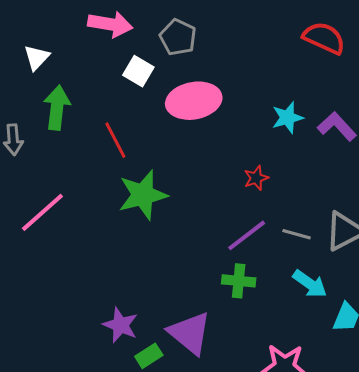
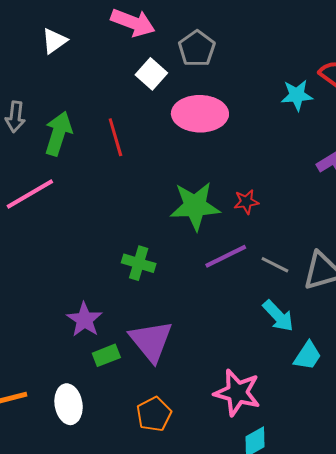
green arrow: (57, 108) -> (58, 134), moved
cyan star: (288, 118) -> (297, 95), moved
green star: (143, 195) -> (195, 206), moved
green cross: (239, 281) -> (139, 263), moved

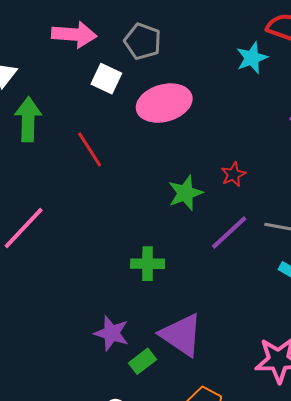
green arrow: (58, 134) -> (28, 119), moved
green star: (195, 206) -> (185, 193), size x0.7

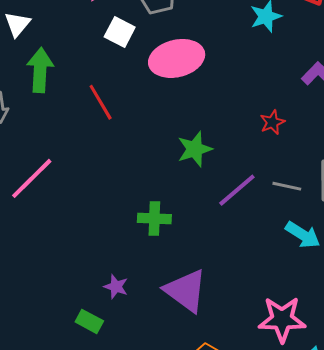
red star: (233, 174) -> (272, 122), moved
purple star: (112, 333) -> (116, 287), size x0.7
green rectangle: (143, 361) -> (89, 321), moved, turned 64

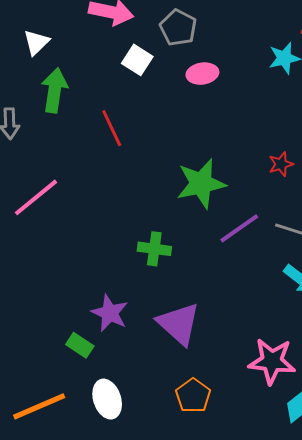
pink ellipse: (177, 58) -> (202, 74), moved, size x0.6
green star: (195, 149) -> (201, 184), size x1.4
purple star: (116, 287) -> (110, 313), size x1.5

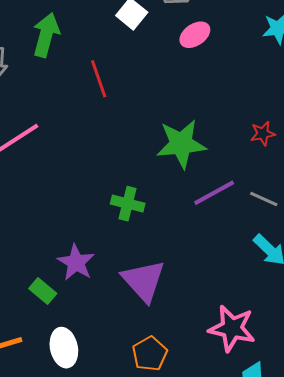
pink ellipse: (202, 74) -> (195, 35), turned -32

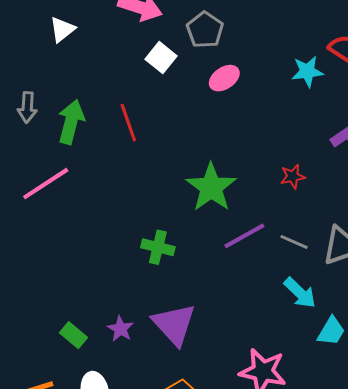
green arrow: (46, 35) -> (71, 122), moved
green star: (181, 144) -> (211, 187), turned -30
purple star: (76, 262) -> (120, 329), moved, size x0.7

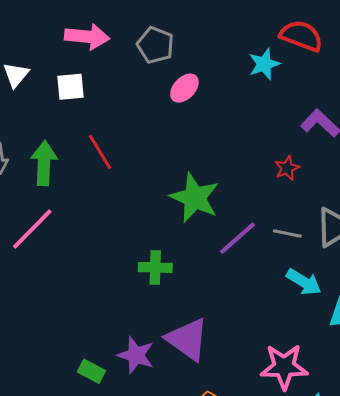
white square: (161, 58) -> (71, 87), moved, turned -32
red star: (293, 176) -> (287, 168), moved
purple star: (120, 329) -> (136, 355), size x1.4

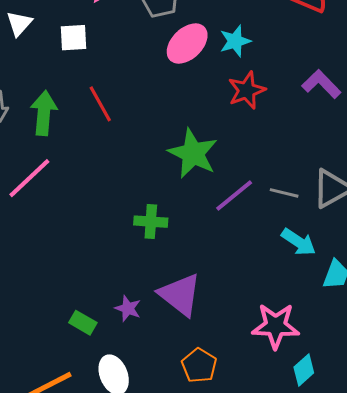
cyan star: (264, 64) -> (235, 41), moved
pink ellipse: (184, 88) -> (187, 44), size x1.4
red star: (287, 168) -> (247, 90), moved, size x1.5
purple star: (136, 355) -> (128, 308), size x0.7

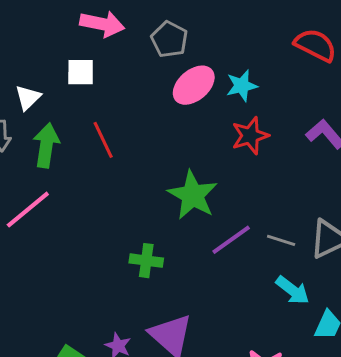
white triangle: (19, 23) -> (28, 98), moved

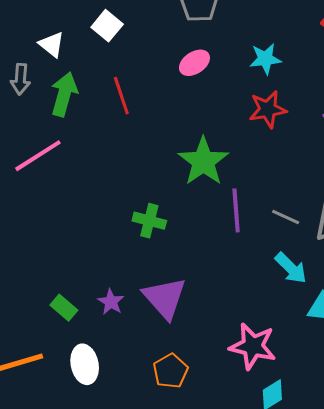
white square: (81, 72) -> (107, 26), turned 32
pink ellipse: (194, 85) -> (194, 63), moved, size x0.7
white triangle: (28, 98) -> (52, 44), turned -44
purple line: (231, 240) -> (236, 210), turned -66

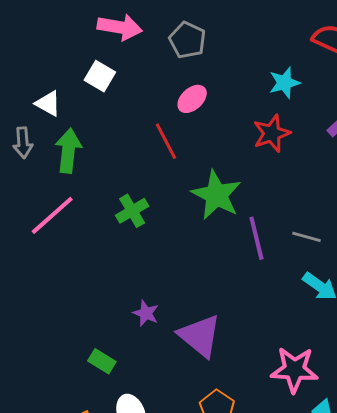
cyan star: (265, 59) -> (284, 83), moved
red line: (121, 96) -> (166, 141), moved
green cross: (149, 221) -> (132, 211), moved, turned -36
purple star: (111, 302) -> (146, 313), moved

